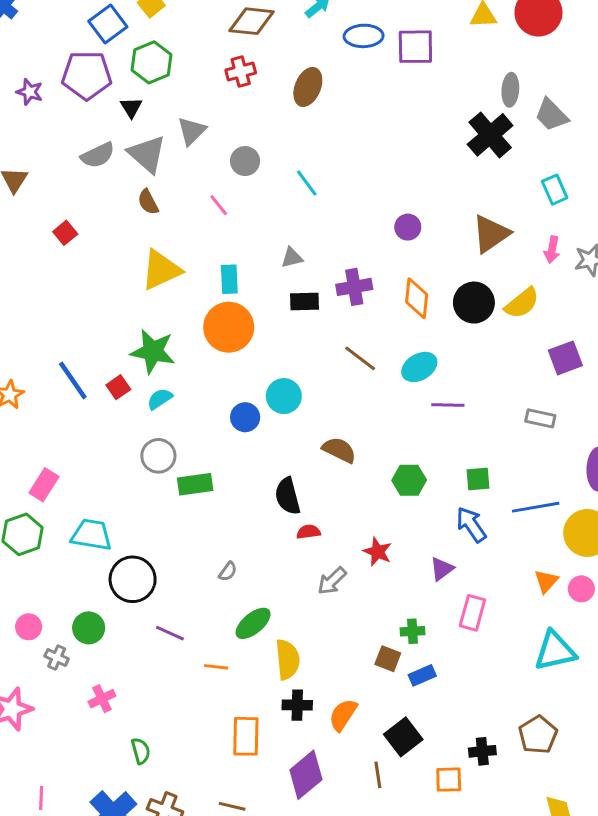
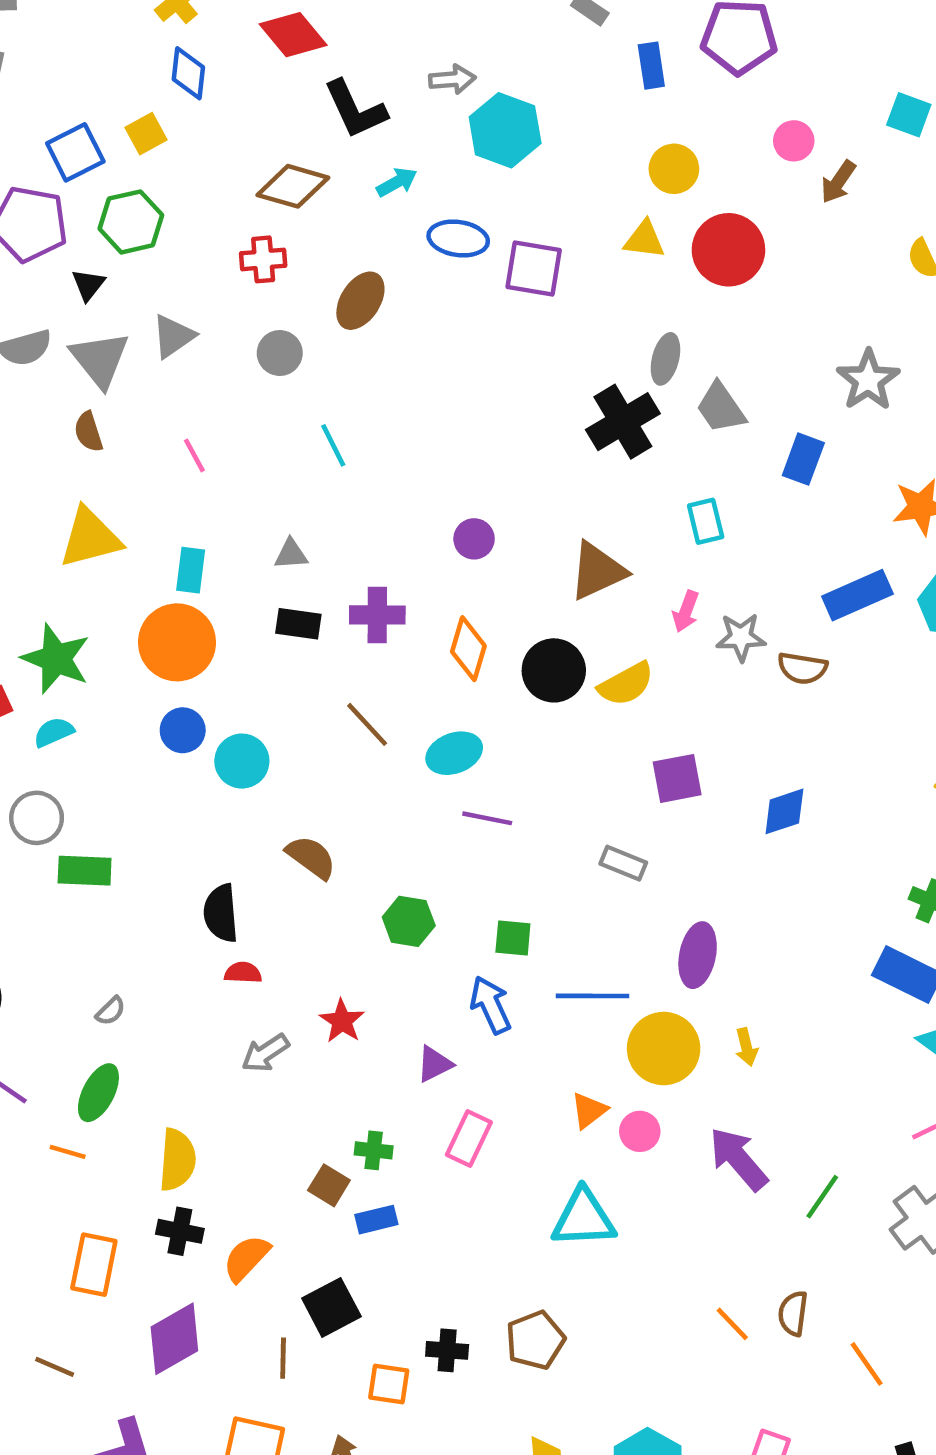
gray circle: (245, 161) -> (280, 353), moved
blue circle: (245, 417) -> (183, 730), moved
green ellipse: (253, 623) -> (98, 1093), moved, turned -33

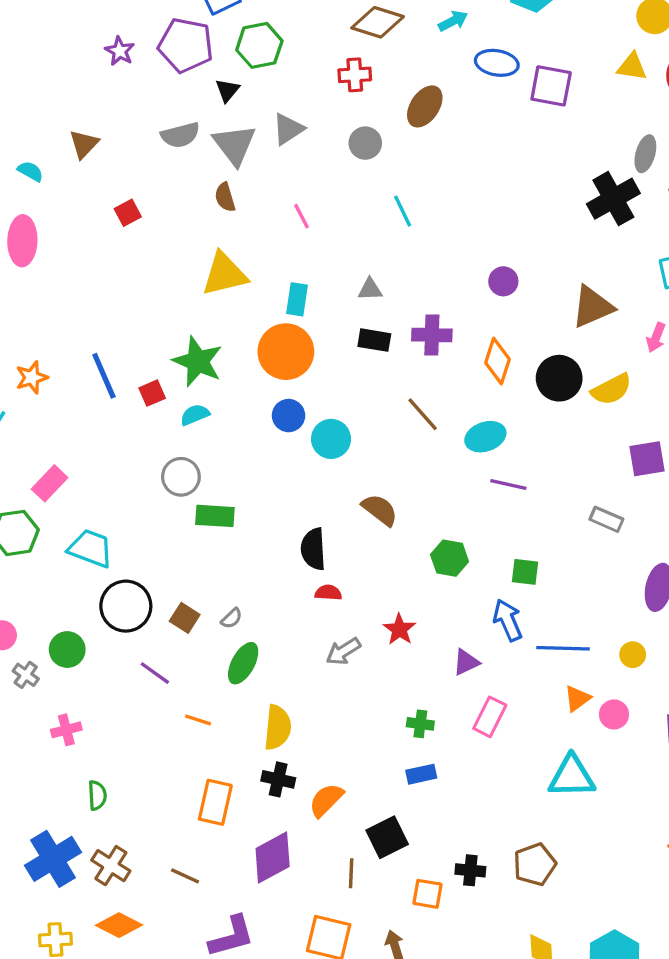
blue line: (593, 996) -> (563, 648), moved
yellow circle: (664, 1049) -> (633, 655), size x0.5
green ellipse: (98, 1093) -> (243, 663), moved
brown square: (329, 1185) -> (185, 618), moved

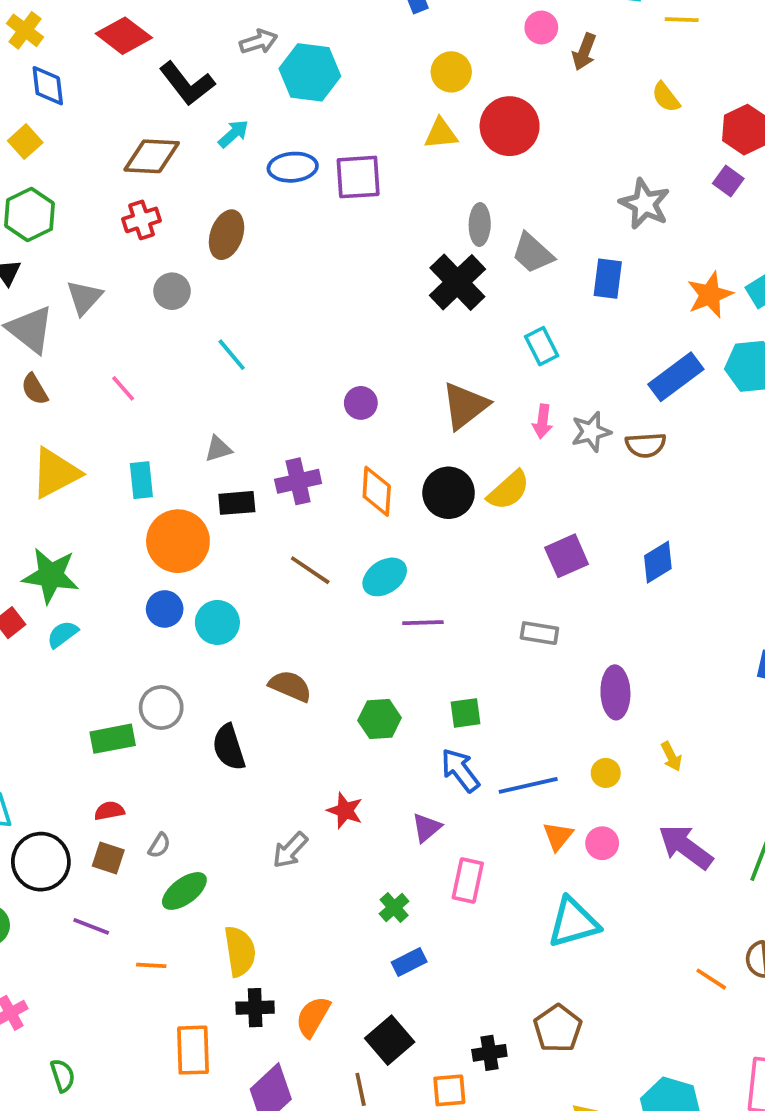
orange circle: (286, 352) -> (178, 541), moved
gray circle: (181, 477) -> (161, 707), moved
red semicircle: (328, 593) -> (109, 811), moved
green ellipse: (243, 663) -> (184, 891), turned 39
green cross: (420, 724) -> (394, 908), turned -35

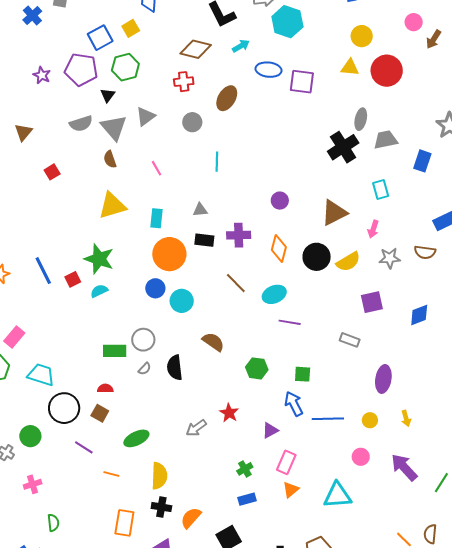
gray trapezoid: (533, 253) -> (386, 140), turned 115
cyan line: (232, 355) -> (217, 162), turned 30
gray star: (591, 432) -> (390, 258), moved
orange triangle: (558, 836) -> (291, 490), moved
gray semicircle: (159, 845) -> (145, 369), moved

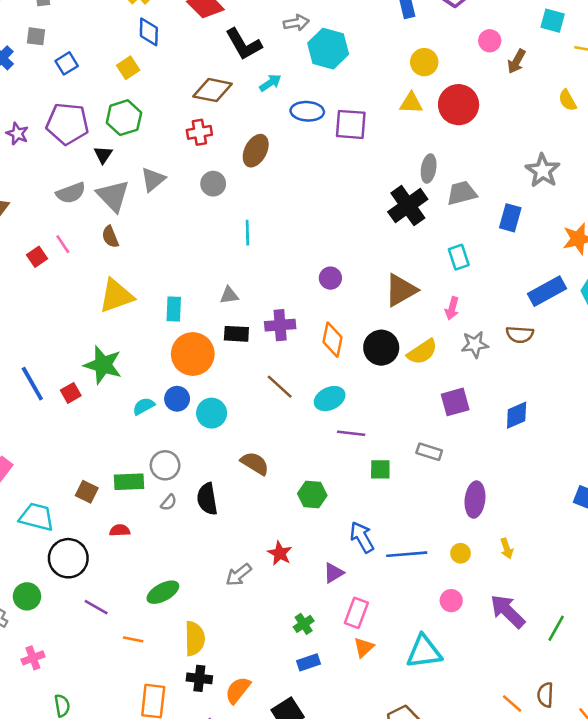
blue square: (100, 38) -> (67, 63), moved, size x0.7
pink line: (156, 168) -> (63, 244), moved
cyan semicircle: (99, 291) -> (144, 406), moved
green square: (303, 374) -> (380, 469), moved
brown square: (100, 413) -> (87, 492), moved

